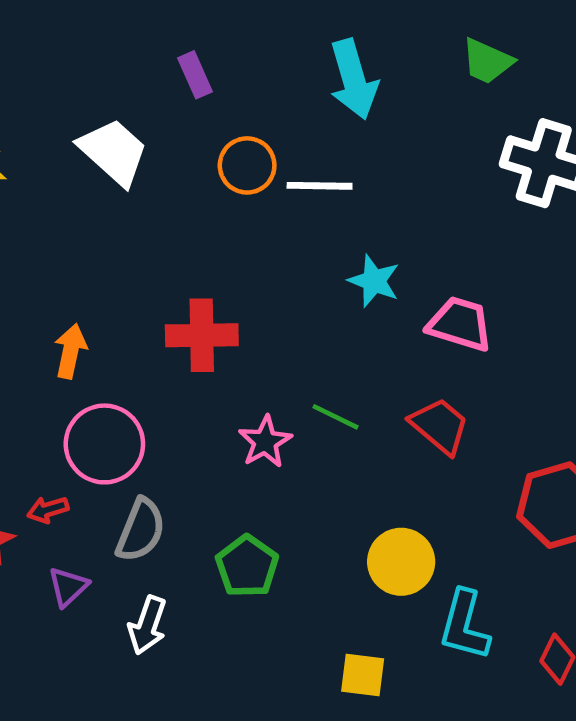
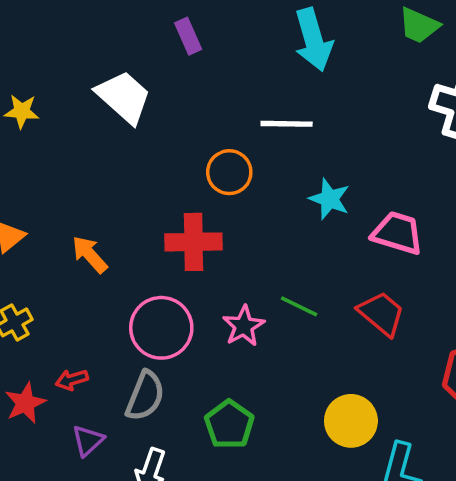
orange circle: (247, 165) -> (229, 172), moved
orange arrow: (70, 351) -> (90, 254), turned -54
pink circle: (104, 444) -> (161, 328), moved

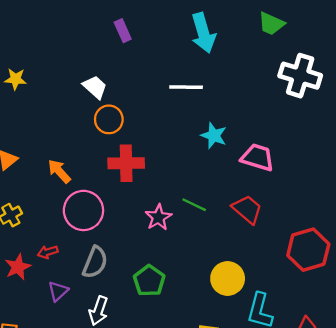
white trapezoid: (124, 97) -> (95, 87), moved, size x0.7
orange circle: (229, 172) -> (109, 119), moved
pink circle: (161, 328) -> (83, 210), moved

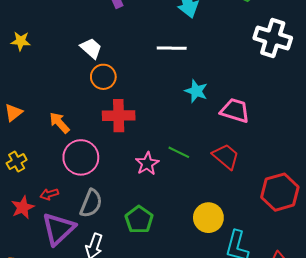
purple triangle: (58, 291) -> (58, 229), size x1.8

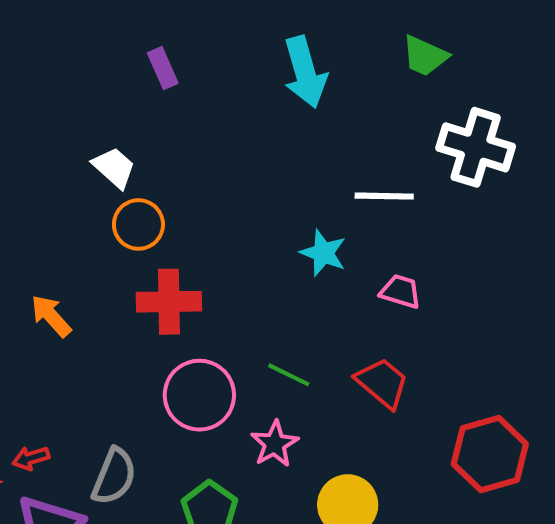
white line: (172, 48) -> (384, 196), moved
pink trapezoid: (235, 110) -> (400, 292), size x0.7
pink circle: (81, 157) -> (199, 395), moved
pink star: (147, 164) -> (275, 444), moved

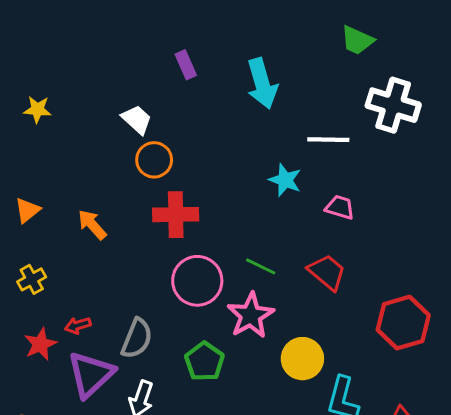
purple rectangle: (163, 68) -> (186, 65), moved
cyan arrow: (305, 72) -> (262, 84), moved
pink star: (275, 444) -> (251, 315), size x1.4

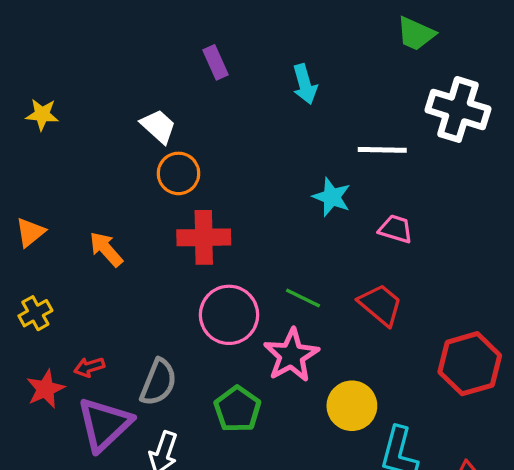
cyan arrow: (262, 84) -> (305, 84), size x0.7

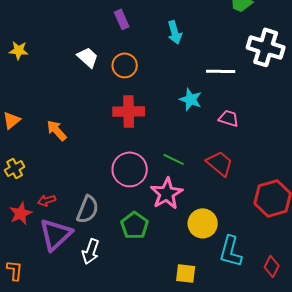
orange circle: (178, 173) -> (125, 65), moved
red cross: (204, 237) -> (129, 111), moved

